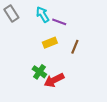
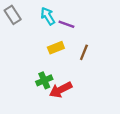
green cross: (39, 72) -> (44, 80), turned 32

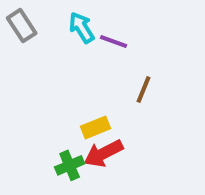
yellow rectangle: (56, 48) -> (96, 127), moved
green cross: (44, 80) -> (70, 165), moved

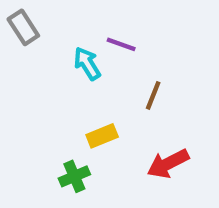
cyan arrow: (82, 28) -> (87, 64), moved
red arrow: (103, 153) -> (168, 164), moved

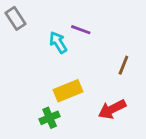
brown line: (153, 95) -> (123, 65), moved
yellow rectangle: (102, 136) -> (68, 91), size x1.4

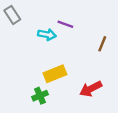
cyan arrow: (58, 43) -> (47, 35), turned 132
brown line: (123, 65) -> (102, 44), moved

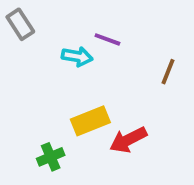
red arrow: (91, 89) -> (128, 140), moved
green cross: (40, 96) -> (51, 157), moved

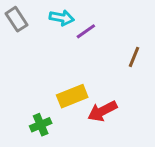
purple line: (107, 39) -> (86, 31), turned -55
cyan arrow: (77, 57) -> (62, 18), moved

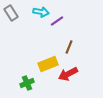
brown line: (134, 57) -> (69, 47), moved

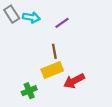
cyan arrow: (41, 12) -> (31, 17), moved
brown line: (69, 47) -> (54, 51), moved, turned -32

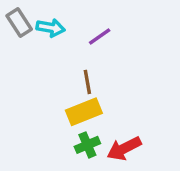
red arrow: (74, 81) -> (124, 148), moved
green cross: (29, 91) -> (87, 145), moved

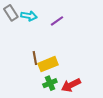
brown line: (87, 82) -> (35, 58), moved

